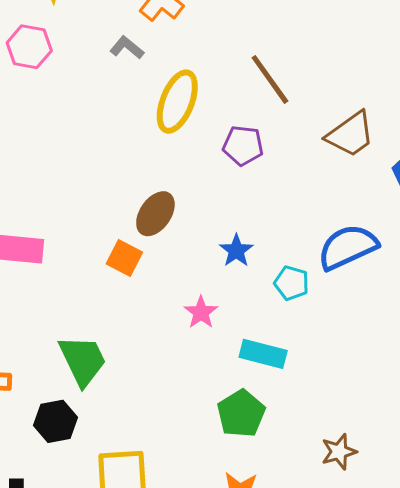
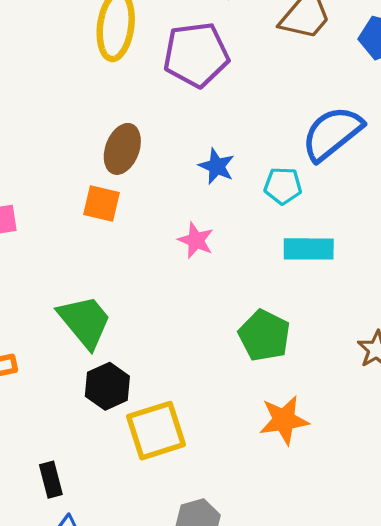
purple pentagon: (243, 146) -> (196, 55), size x1.5
cyan rectangle: (263, 354) -> (309, 249), moved
black hexagon: (55, 421) -> (107, 386), moved

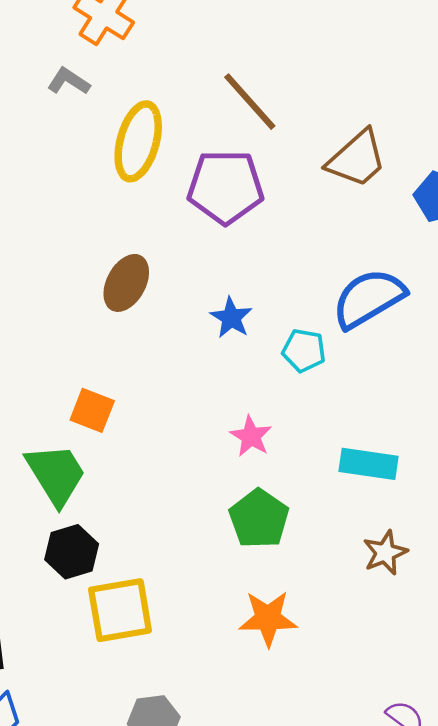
orange square: (101, 203) -> (92, 410), moved
pink star: (196, 240) -> (251, 436), moved
cyan rectangle: (309, 249) -> (369, 464), moved

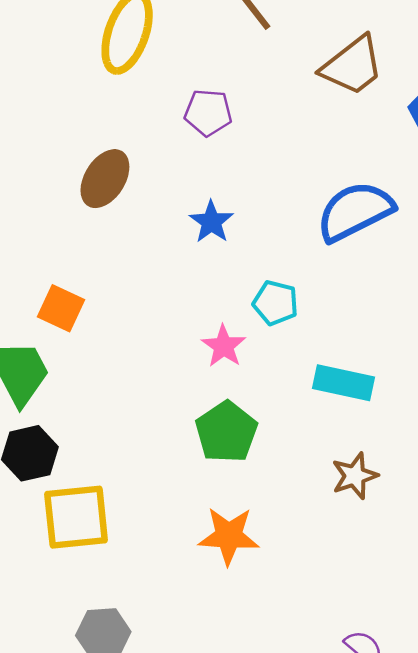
purple pentagon: (225, 187) -> (208, 113), moved, size x0.6
cyan pentagon: (304, 350) -> (275, 303), moved

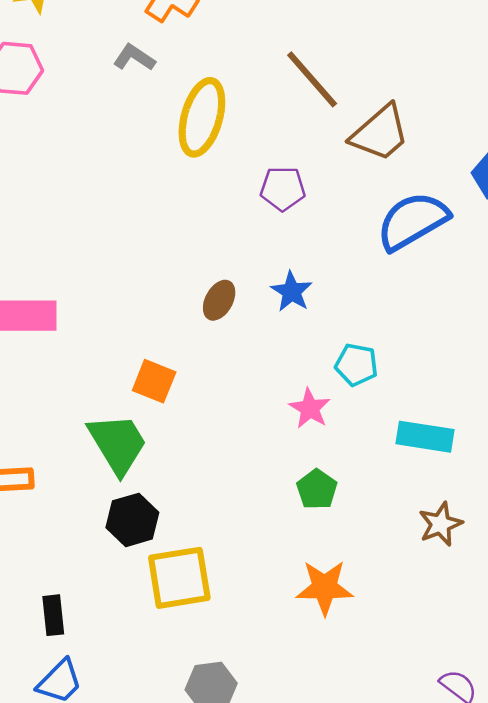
brown trapezoid: (352, 66) -> (380, 133), moved
brown ellipse: (105, 179) -> (219, 300), moved, size x0.7
blue semicircle: (355, 211) -> (413, 221), moved
green pentagon: (226, 432) -> (317, 489), size x0.7

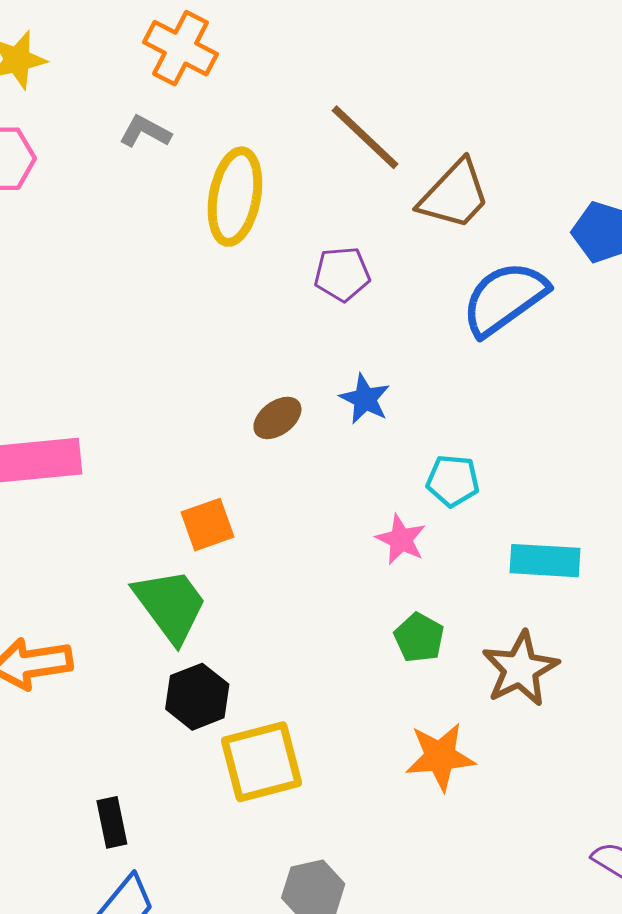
brown ellipse: (219, 300) -> (277, 418), turned 30
orange square: (154, 381) -> (207, 525), turned -36
brown star: (440, 524) -> (520, 669), moved, size x1.4

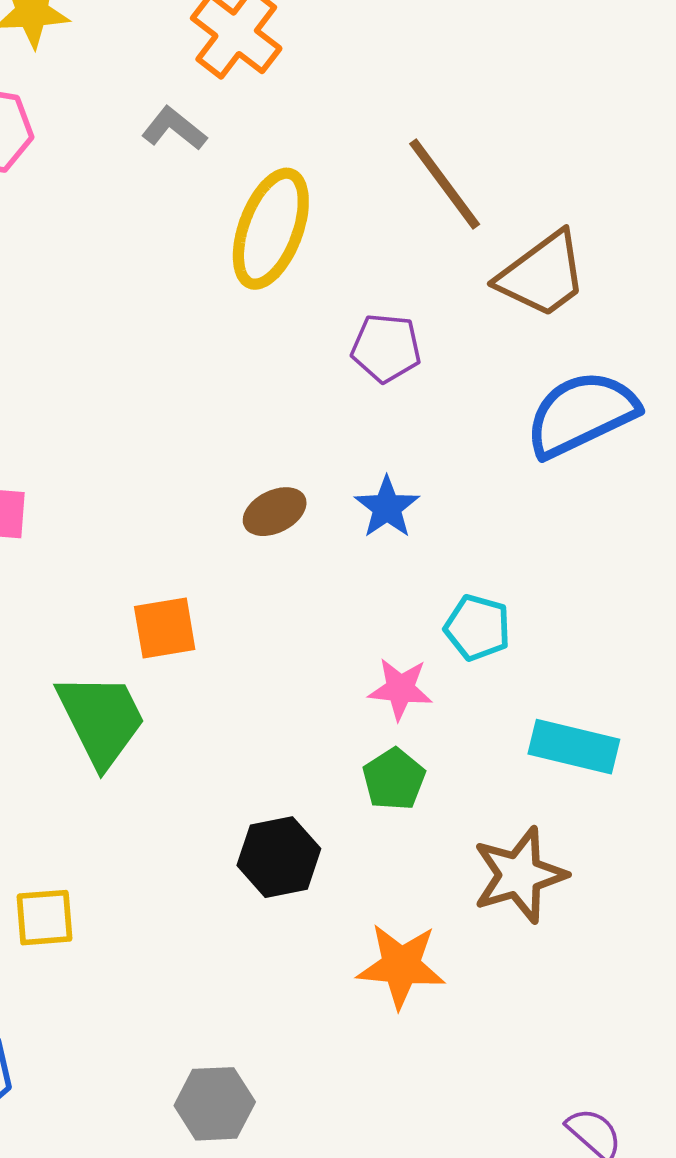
pink star: (401, 540) -> (400, 689), turned -30
green pentagon: (419, 638) -> (394, 779), moved
black hexagon: (197, 697) -> (279, 857), moved
yellow square: (261, 762) -> (44, 918), moved, size x0.6

